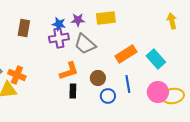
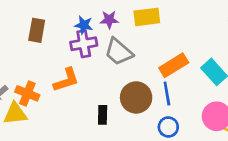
orange L-shape: (69, 71) -> (66, 80), moved
brown circle: (98, 78) -> (136, 97), size x1.5
blue line: (128, 84) -> (167, 93), moved
blue circle: (108, 96) -> (168, 127), moved

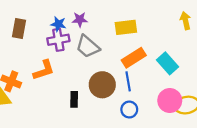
yellow rectangle: (147, 17) -> (126, 27), moved

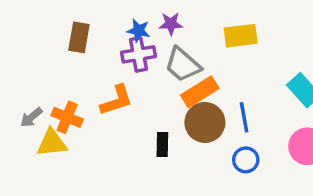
orange rectangle: (134, 58) -> (200, 92), moved

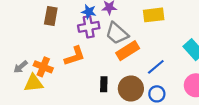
blue line: (244, 117) -> (156, 67), turned 60
brown circle: (205, 122) -> (131, 89), moved

